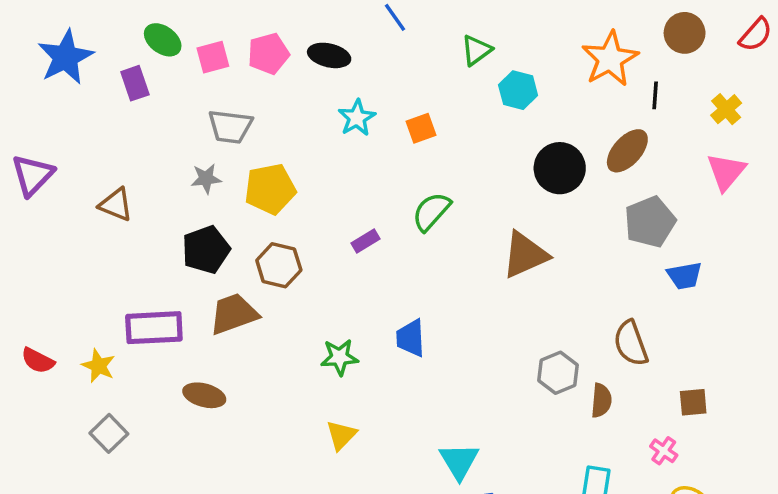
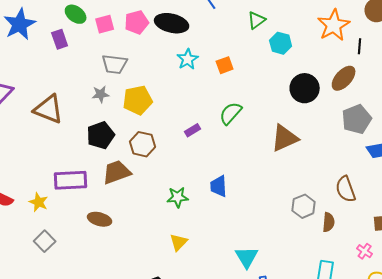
black ellipse: (329, 55) -> (172, 23), size x1.4
brown triangle: (116, 205) -> (49, 109), size x1.5

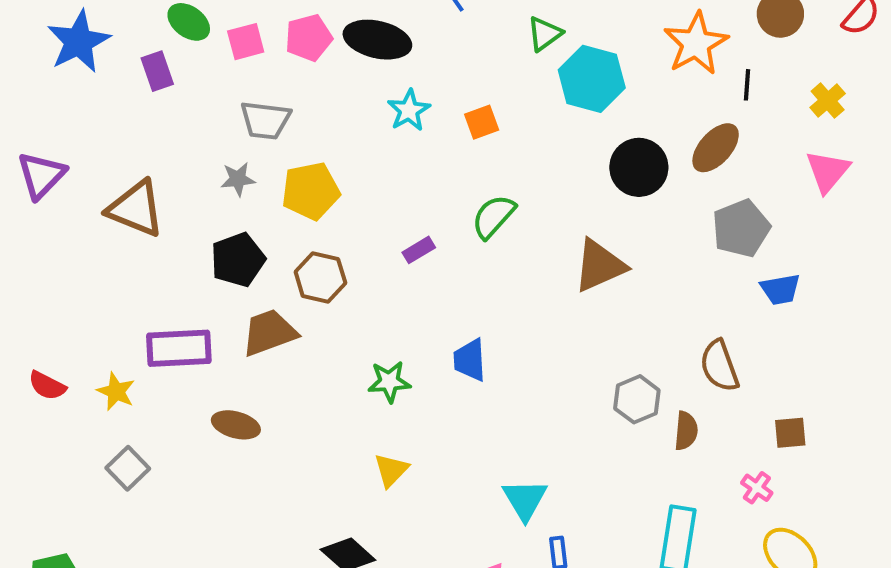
cyan hexagon: (281, 43) -> (592, 79), size x1.5

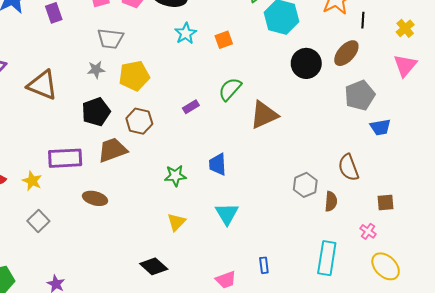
brown triangle: (600, 266) -> (264, 115), moved
cyan triangle: (525, 500) -> (227, 214), moved

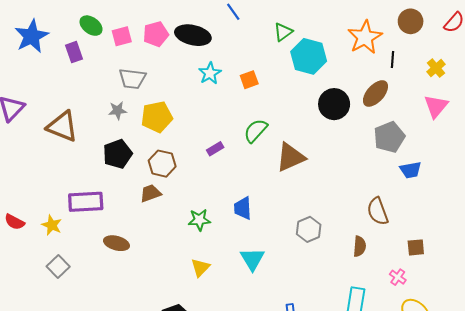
brown trapezoid: (113, 150) -> (150, 193), moved, size x0.7
gray hexagon: (305, 185) -> (309, 229), moved

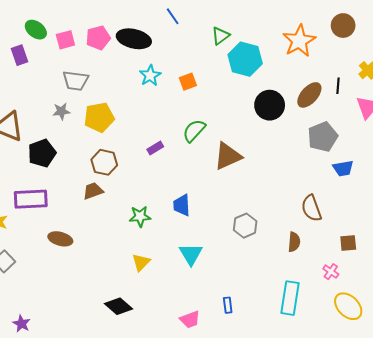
black line: (392, 60) -> (338, 86), moved
black pentagon: (118, 154) -> (42, 153), moved

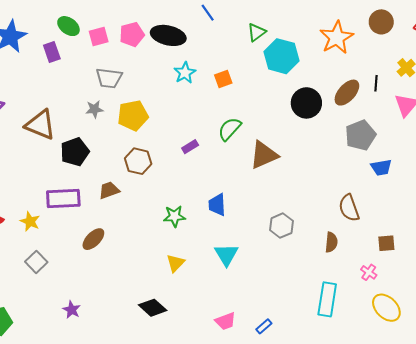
brown trapezoid: (93, 191) -> (109, 190), moved
brown ellipse: (60, 239) -> (93, 239), turned -60
blue rectangle: (228, 305) -> (264, 326), moved, turned 56
purple star: (22, 324) -> (72, 310), moved

